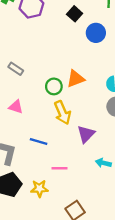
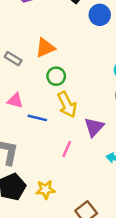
orange triangle: (76, 79) -> (45, 48), moved
blue line: (39, 141) -> (37, 118), moved
pink line: (59, 168) -> (67, 149), moved, turned -64

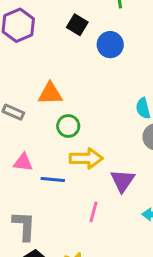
orange triangle: (45, 48) -> (50, 94), turned 30
yellow arrow: (67, 105) -> (86, 158), turned -55

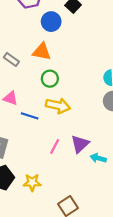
blue circle: (110, 45) -> (51, 22), moved
purple triangle: (123, 181) -> (80, 144), moved

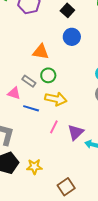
blue circle: (51, 22) -> (72, 37), moved
gray rectangle: (11, 59) -> (29, 81), moved
pink line: (55, 147) -> (54, 127), moved

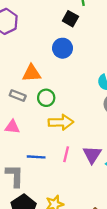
black square: (67, 10) -> (70, 19), moved
gray rectangle: (29, 81) -> (18, 96), moved
blue line: (31, 108) -> (36, 157), moved

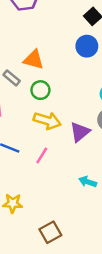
blue circle: (62, 48) -> (87, 46), moved
purple triangle: (92, 155) -> (80, 132), moved

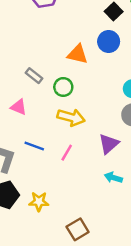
orange triangle: (34, 60) -> (78, 54), moved
purple triangle: (80, 132) -> (109, 144), moved

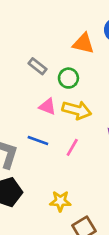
pink triangle: (19, 107) -> (47, 107), moved
yellow star: (39, 202) -> (60, 201), moved

